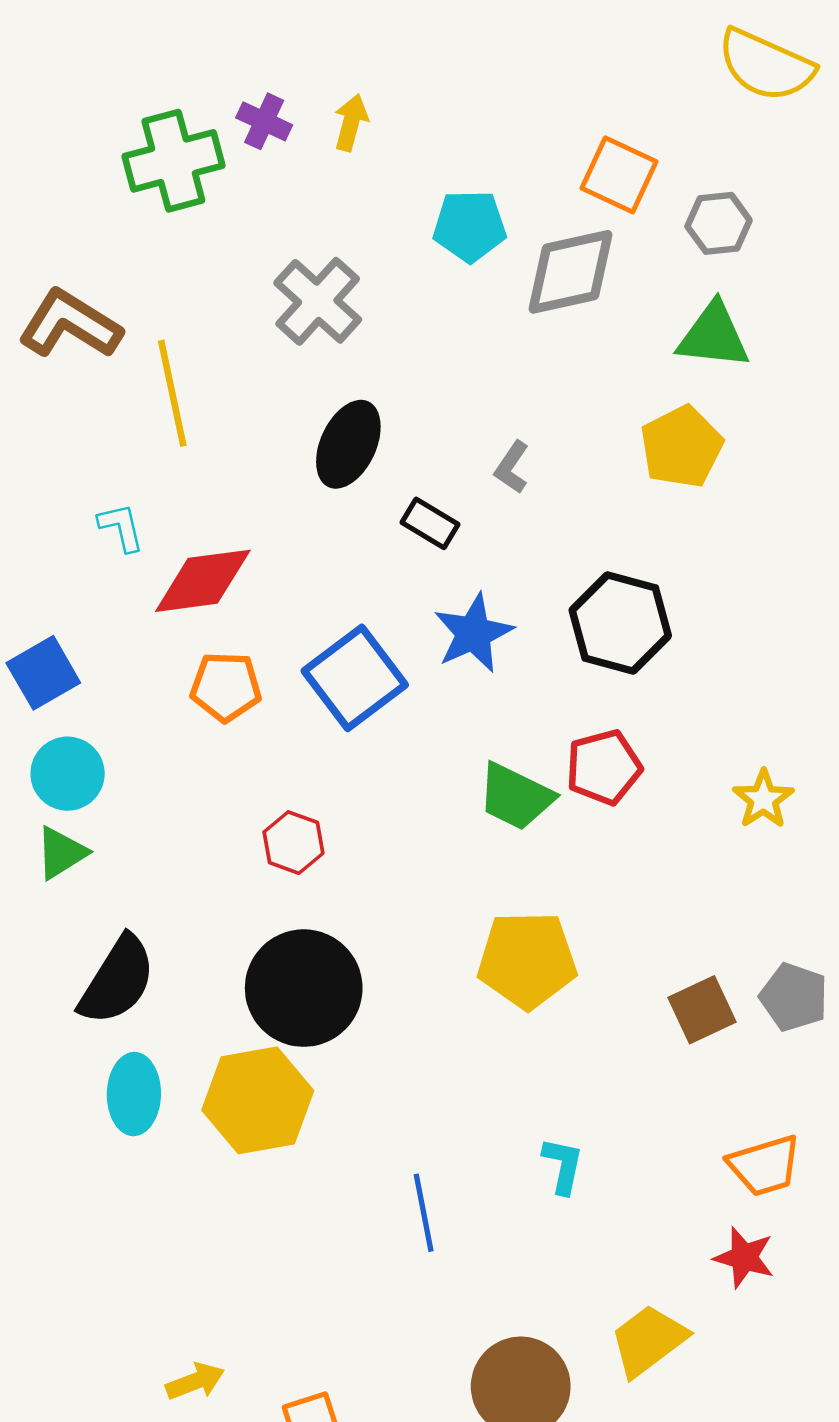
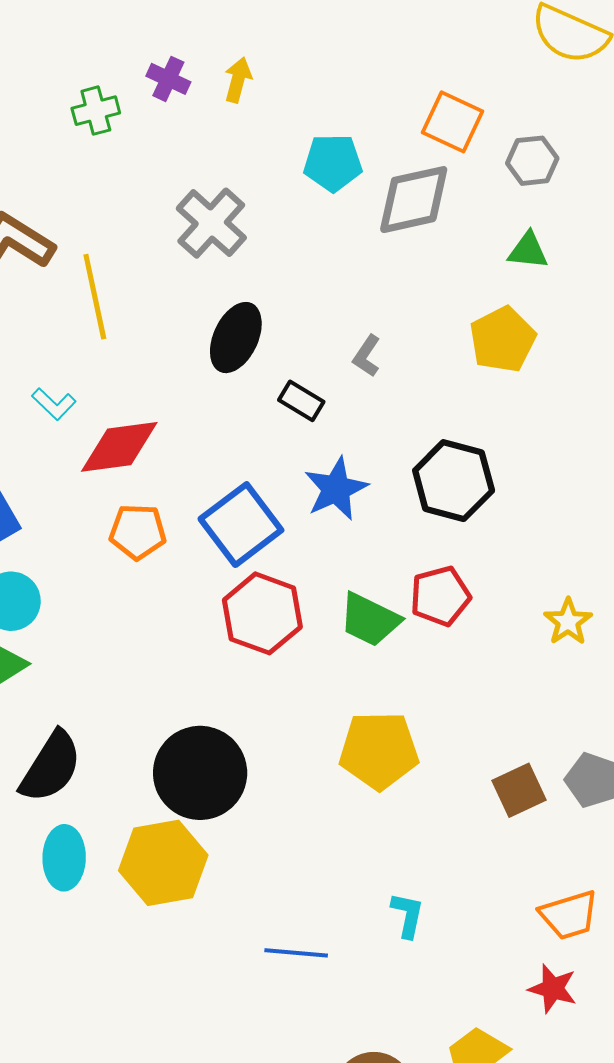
green cross: (173, 161) -> (96, 111), size x0.6
green triangle: (713, 336) -> (528, 251), size x0.7
cyan L-shape: (121, 527) -> (54, 404), turned 147
red hexagon: (293, 843) -> (262, 613), moved, size x1.6
blue line: (424, 1213) -> (296, 953), turned -74

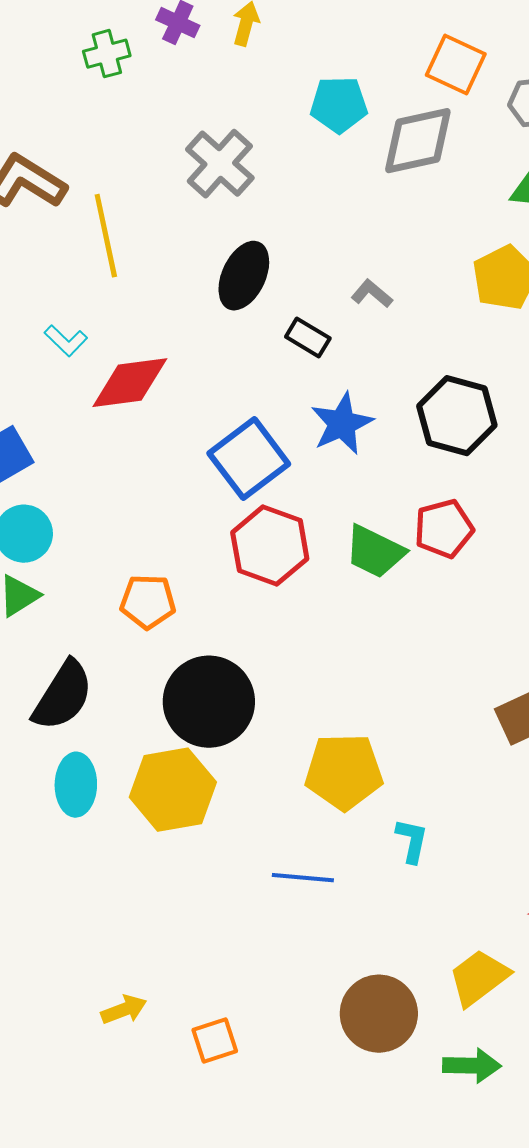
gray L-shape: (367, 356) -> (372, 294), turned 96
orange pentagon: (138, 532) -> (148, 602), moved
yellow pentagon: (379, 750) -> (344, 772), moved

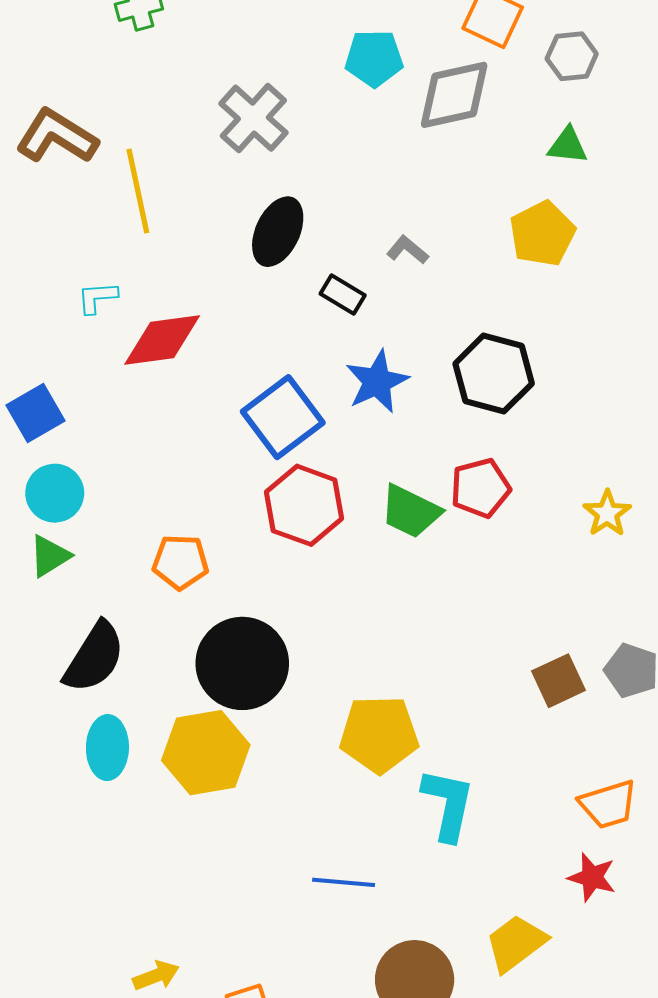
cyan L-shape: (66, 341) -> (97, 298), turned 132
cyan L-shape: (412, 841) -> (448, 804), size x1.6
blue line: (303, 878) -> (344, 882), moved

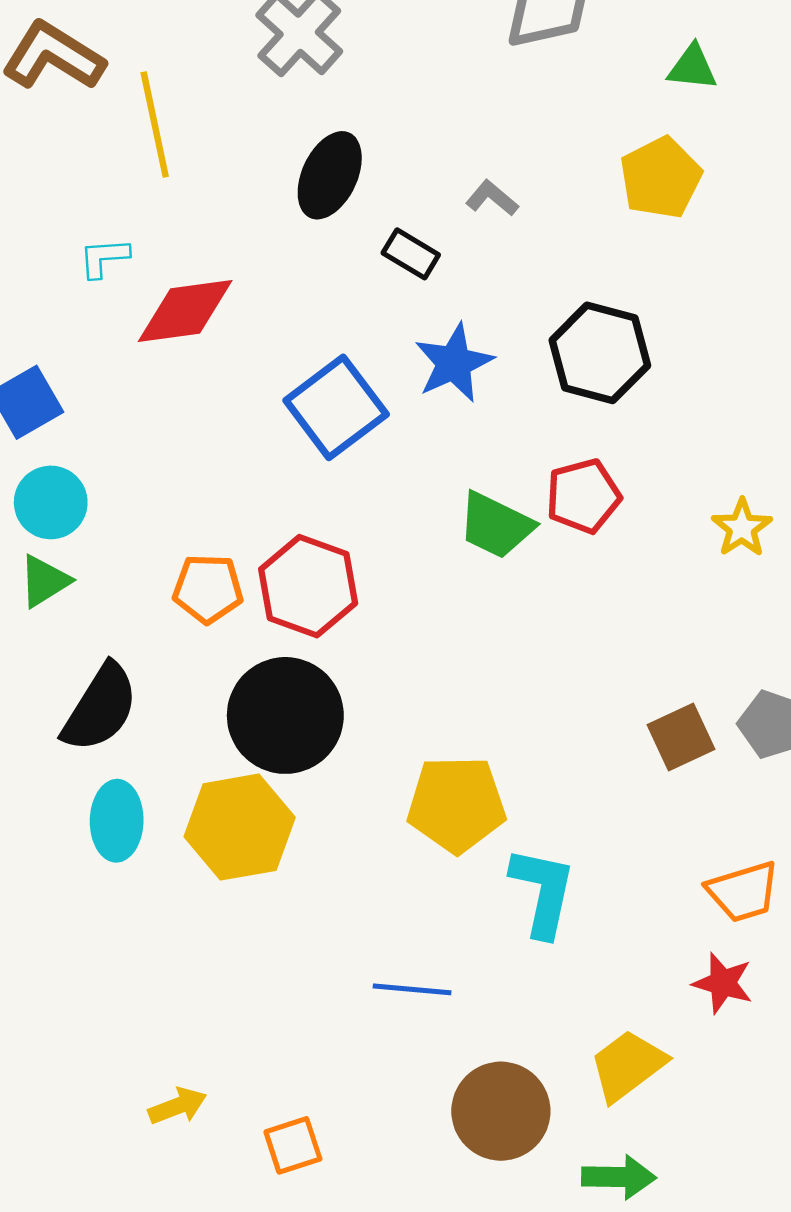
red hexagon: (304, 505) -> (308, 586), moved

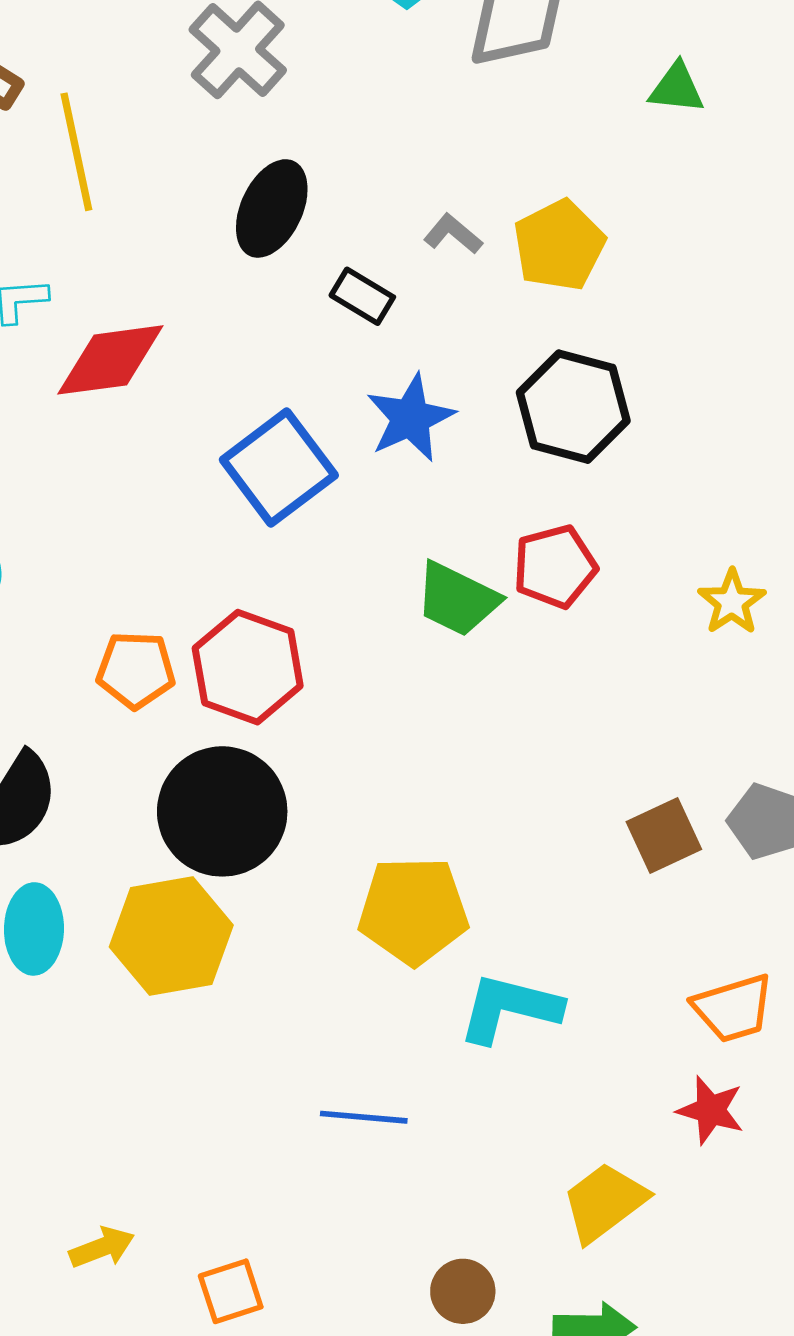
yellow pentagon: (661, 178) -> (559, 245), moved
cyan L-shape: (543, 892) -> (510, 1008), turned -88
brown circle: (501, 1111) -> (463, 1291), moved, size x0.6

